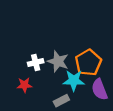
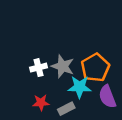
red star: (24, 85) -> (41, 103), moved

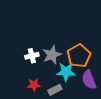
gray star: (63, 66) -> (52, 55), turned 30

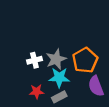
cyan star: (66, 72) -> (59, 77), moved

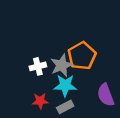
orange pentagon: (85, 60) -> (82, 56), moved

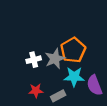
cyan star: (65, 85) -> (74, 77), moved

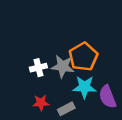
gray star: (55, 59) -> (63, 66), turned 30

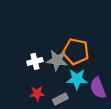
orange pentagon: (83, 57) -> (76, 51), turned -30

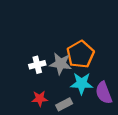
orange pentagon: (76, 51) -> (80, 54), turned 30

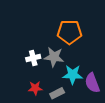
orange pentagon: (80, 54) -> (69, 32), moved, turned 30

